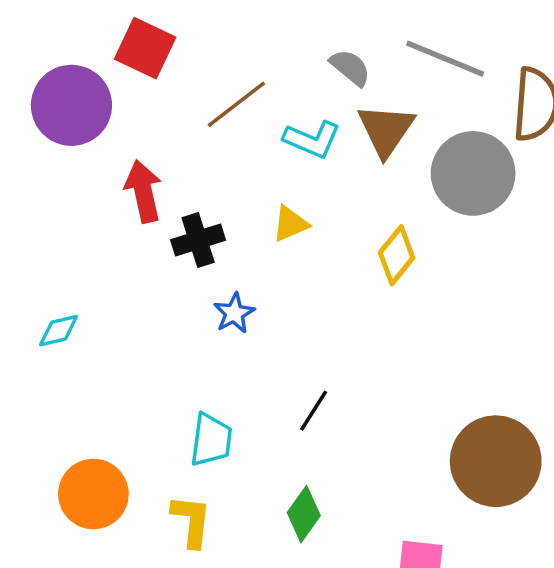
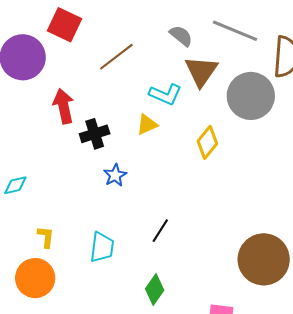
cyan L-shape: (312, 139) -> (165, 94), moved
yellow L-shape: (191, 521) -> (46, 237), moved, size x0.7

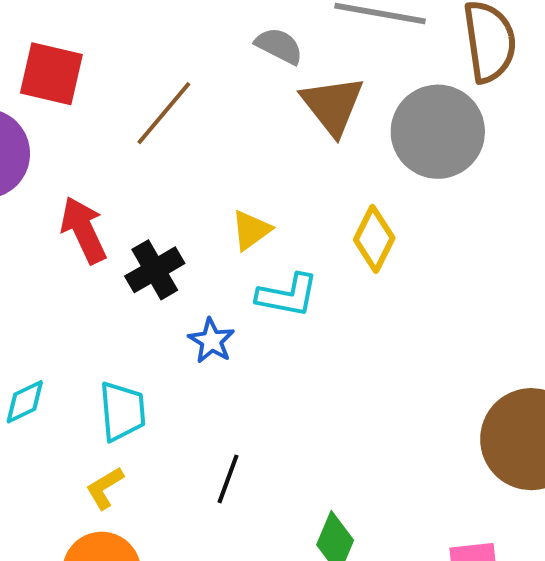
cyan L-shape: (165, 94) -> (287, 295), moved
black line: (160, 231) -> (228, 479), moved
yellow L-shape: (46, 237) -> (105, 488), turned -115
cyan trapezoid: (102, 247) -> (122, 411), moved

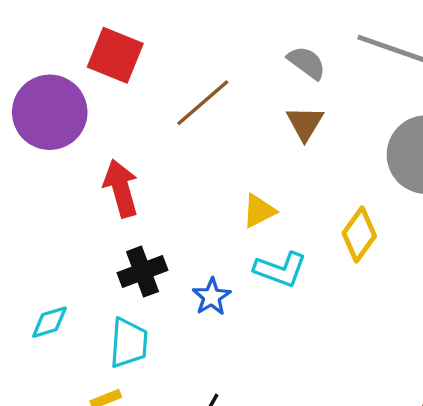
brown triangle: (333, 105) -> (305, 123), moved, size x0.7
black cross: (155, 270) -> (142, 272), moved

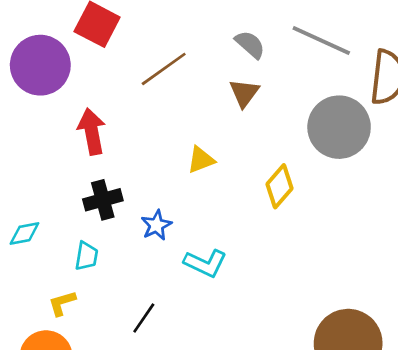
cyan L-shape: (280, 269) -> (205, 263), moved
cyan trapezoid: (129, 343) -> (86, 256), size x0.7

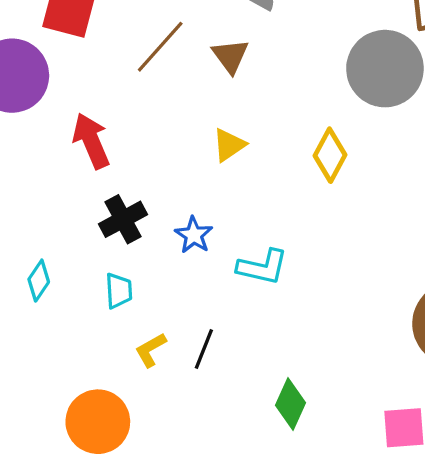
brown triangle: (244, 93) -> (230, 56), moved
cyan diamond: (24, 233) -> (39, 281), turned -32
yellow L-shape: (62, 303) -> (151, 350), moved

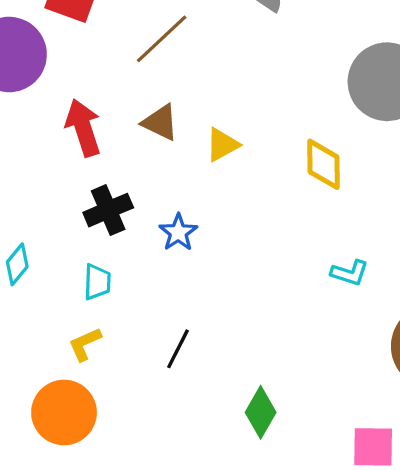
brown triangle: (230, 56) -> (160, 122), moved, turned -33
yellow diamond: (330, 155) -> (323, 164), turned -34
cyan L-shape: (262, 267) -> (350, 273), moved, size x0.7
yellow L-shape: (151, 350) -> (85, 344), moved

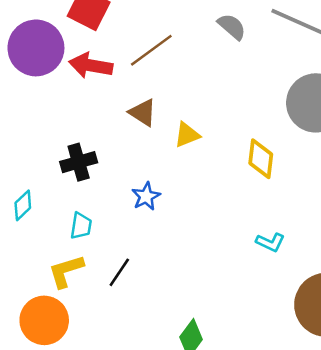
red arrow: (83, 128) -> (91, 65), moved, turned -69
black cross: (108, 210) -> (79, 162), moved
yellow L-shape: (85, 344) -> (66, 271), size x1.4
black line: (178, 349) -> (119, 272), moved

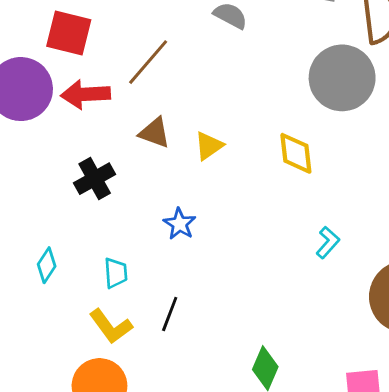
black cross: (79, 162) -> (95, 179), moved
cyan L-shape: (270, 242) -> (328, 242), turned -60
yellow L-shape: (66, 271) -> (111, 326), turned -96

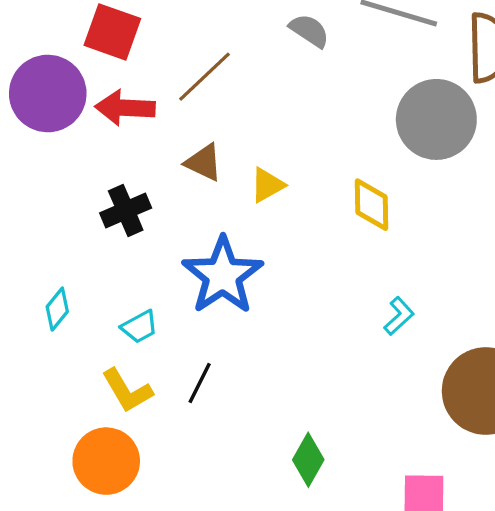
blue star: (180, 224) -> (223, 275), size x2.0
cyan trapezoid: (116, 273) -> (140, 327), turned 60

